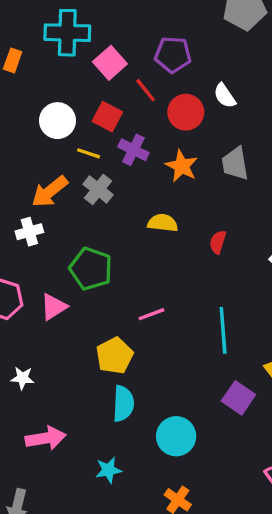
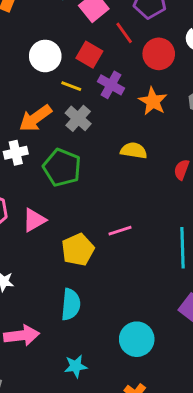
green pentagon: (91, 269) -> (62, 168), moved
yellow pentagon: (114, 356) -> (78, 250), moved
cyan semicircle: (123, 404) -> (71, 304), moved

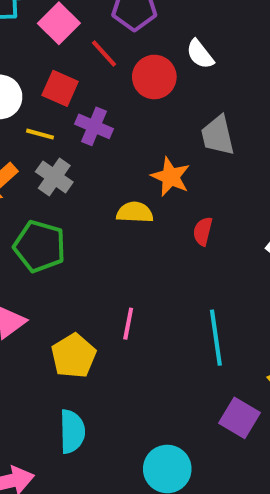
orange star: (153, 101) -> (171, 177), moved
pink line: (120, 231) -> (128, 324), turned -55

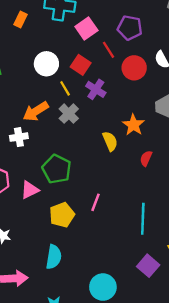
yellow line: (40, 134) -> (65, 88), turned 35
yellow semicircle: (135, 212) -> (110, 141), turned 54
green pentagon: (40, 246) -> (57, 169), moved

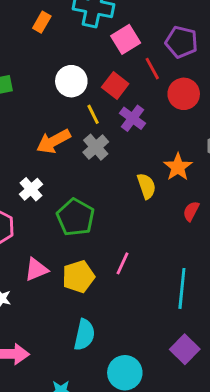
white cross: (19, 137) -> (31, 189), moved, turned -36
pink triangle: (30, 190) -> (36, 269), moved
cyan semicircle: (54, 257) -> (84, 335), moved

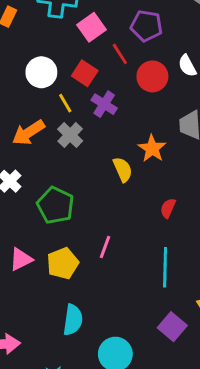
red semicircle: (191, 211) -> (168, 208), moved

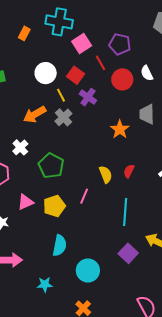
yellow semicircle: (123, 170) -> (106, 174), moved

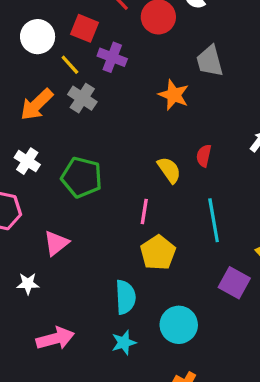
yellow pentagon: (54, 206) -> (158, 253), moved
cyan star: (45, 285) -> (124, 343), moved

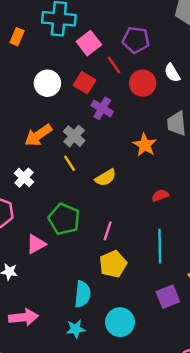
yellow line: (70, 65) -> (70, 163), moved
red semicircle: (204, 156) -> (160, 195), turned 49
yellow semicircle: (169, 170) -> (106, 178), moved, turned 85
green pentagon: (82, 177) -> (64, 219), moved
purple square: (234, 283) -> (168, 297), turned 30

